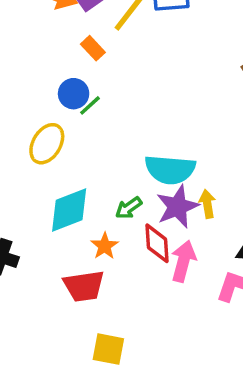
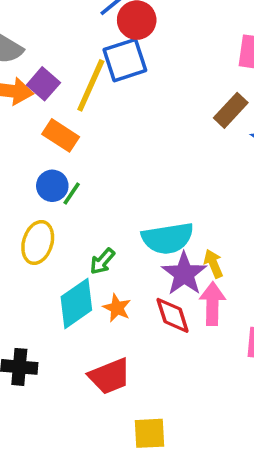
orange rectangle: (93, 48) -> (61, 135), size x1.4
green arrow: (129, 208) -> (102, 261), moved
orange star: (105, 246) -> (117, 308), moved
pink arrow: (183, 261) -> (212, 304), moved

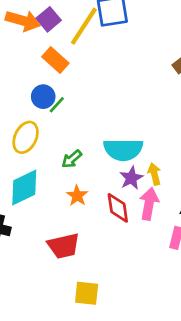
purple star: (184, 274) -> (131, 178), size x0.7
cyan diamond: (76, 303) -> (24, 188), moved

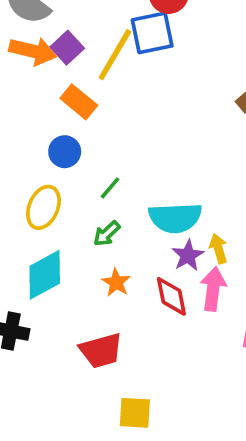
green line: (57, 105) -> (110, 188), moved

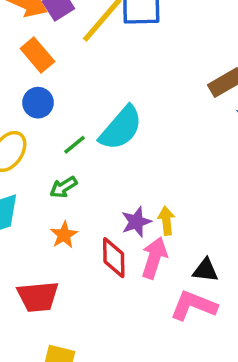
orange rectangle: (79, 102) -> (37, 55), moved
cyan semicircle: (175, 218) -> (121, 128), moved, turned -57

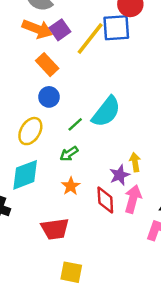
yellow arrow: (166, 221) -> (135, 162), moved

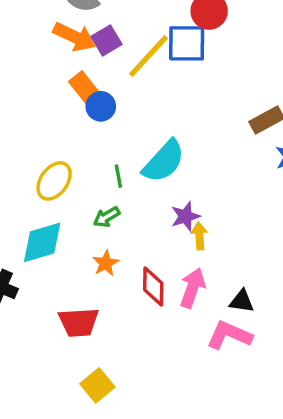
blue circle: (49, 97) -> (101, 106), moved
green line: (75, 124) -> (118, 176), turned -63
purple star: (120, 175) -> (185, 216), moved
yellow square: (71, 272) -> (97, 385), turned 35

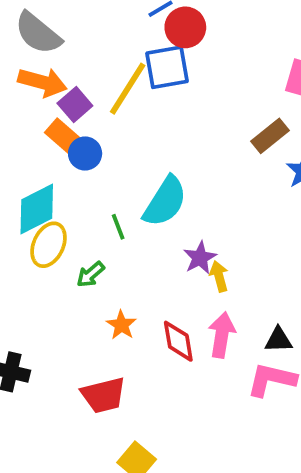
purple square: (107, 40) -> (75, 105), moved
green arrow: (106, 217) -> (90, 274), moved
cyan diamond: (42, 242) -> (37, 209), moved

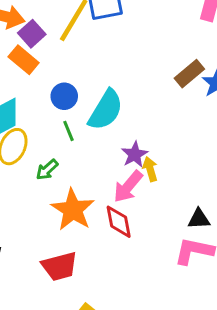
brown rectangle: (270, 136) -> (189, 74), moved
blue circle: (85, 154) -> (64, 96), moved
orange star: (121, 325) -> (73, 210), size x1.8
pink arrow: (222, 335) -> (128, 187), moved, turned -148

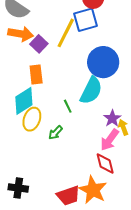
orange rectangle: (24, 60) -> (36, 74), moved, turned 48
blue circle: (64, 96) -> (103, 62), moved, size x1.8
orange star: (73, 210) -> (93, 190), moved

